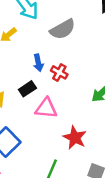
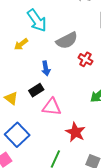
red cross: (59, 72) -> (85, 59), moved

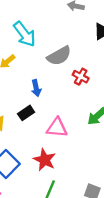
pink triangle: (52, 107) -> (57, 128), moved
red star: (75, 132) -> (45, 160), moved

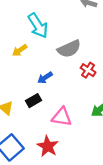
blue arrow: (36, 88) -> (45, 78), turned 64

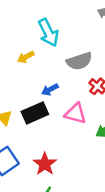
black rectangle: (34, 101) -> (35, 113), size x1.5
pink triangle: (62, 117) -> (75, 114), moved

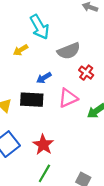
black rectangle: (35, 113) -> (32, 100), turned 30
pink triangle: (75, 114) -> (68, 98), turned -36

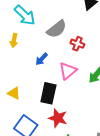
yellow arrow: (21, 50) -> (14, 40), turned -32
black rectangle: (32, 100) -> (48, 93), moved, turned -65

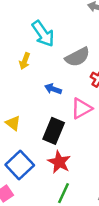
blue arrow: (42, 59) -> (53, 89), turned 56

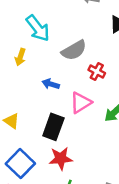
red star: (59, 162) -> (61, 158), turned -30

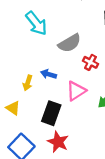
yellow arrow: (20, 57) -> (28, 83), moved
red star: (61, 158) -> (58, 142), turned 30

